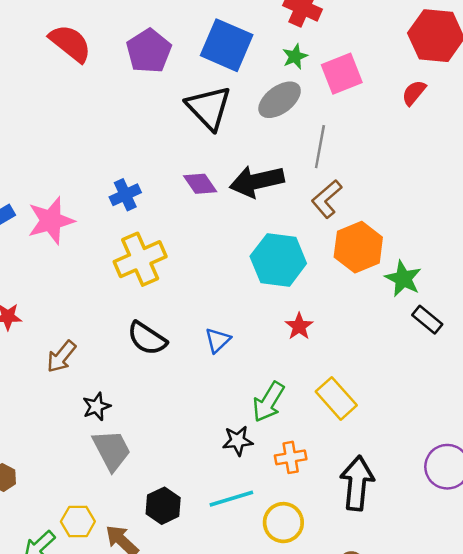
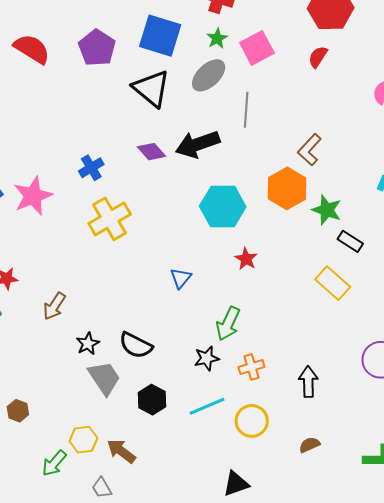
brown L-shape: (327, 199) -> (310, 150), moved
black semicircle: (147, 338) -> (136, 345), moved
yellow rectangle: (336, 398) -> (333, 283), moved
black arrow: (357, 483) -> (308, 382), size x0.7
black hexagon: (163, 506) -> (152, 400), moved

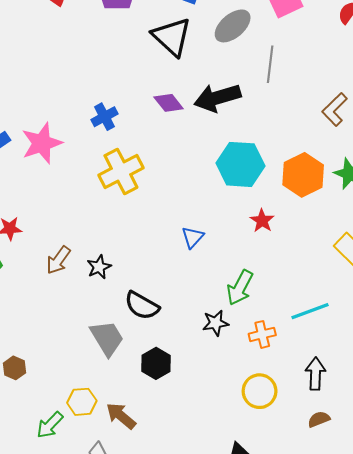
orange hexagon: (287, 188) -> (303, 175), moved
black star: (88, 344) -> (99, 267), moved
black arrow: (308, 382) -> (315, 374), moved
cyan line: (207, 406) -> (310, 311), moved

